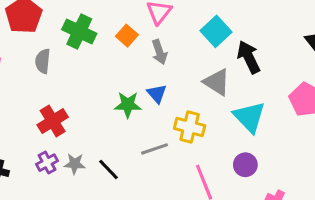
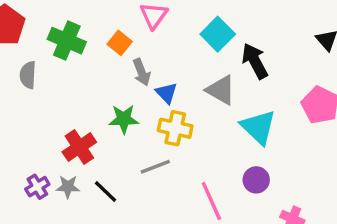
gray arrow: (159, 52) -> (142, 72), moved
blue triangle: (157, 94) -> (166, 93), moved
red cross: (53, 121) -> (79, 147), moved
yellow cross: (190, 127) -> (175, 128), moved

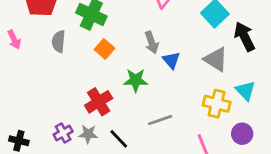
orange square: (120, 43) -> (105, 49), moved
cyan triangle: (258, 127) -> (246, 91), size x0.7
yellow cross: (175, 128) -> (217, 104), moved

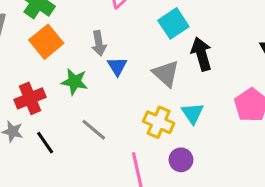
orange square: (105, 49) -> (46, 42), size x1.5
gray line: (160, 120) -> (94, 130), turned 50

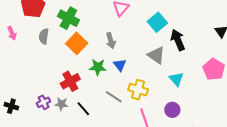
blue triangle: (117, 66) -> (120, 65), moved
yellow cross: (159, 122) -> (138, 90), moved

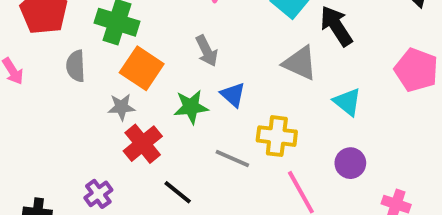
gray star: (61, 104) -> (121, 107), moved

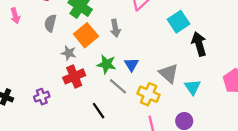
gray arrow: (207, 51) -> (115, 28), moved
gray triangle: (300, 63) -> (169, 73), moved
gray line: (232, 158) -> (118, 86), moved
black line: (178, 192) -> (99, 111), moved

